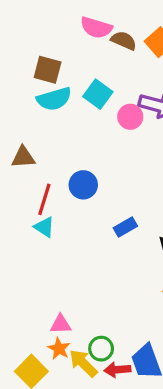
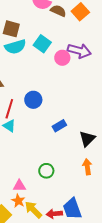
green circle: (101, 349) -> (46, 171), moved

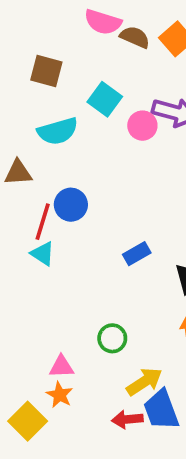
cyan semicircle: (15, 47) -> (58, 131), moved
blue circle: (33, 100) -> (71, 205), moved
yellow arrow: (33, 210) -> (144, 382), moved, turned 102

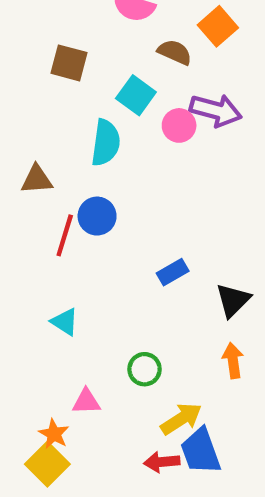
brown semicircle: (135, 37) -> (175, 52), moved
cyan semicircle: (58, 131) -> (106, 143), moved, turned -66
cyan triangle: (43, 254) -> (65, 322), moved
orange star: (60, 395) -> (54, 434), moved

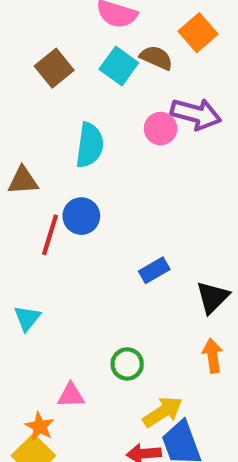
brown square: (69, 63) -> (54, 68), turned 36
cyan square: (136, 95) -> (119, 66), moved
cyan triangle: (65, 322) -> (27, 318), moved, turned 36

